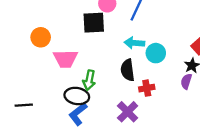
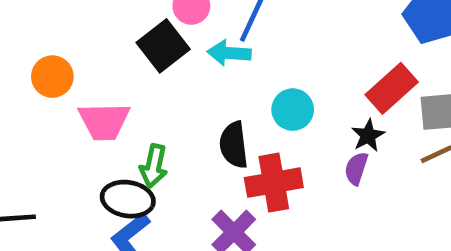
black square: (94, 23) -> (163, 46), turned -35
cyan arrow: (134, 43) -> (229, 53), moved
red cross: (147, 88) -> (274, 183), size x1.6

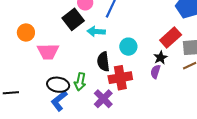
cyan arrow: (229, 53) -> (96, 31), moved
green arrow: (154, 166) -> (80, 82), moved

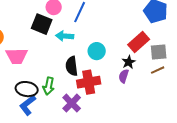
black square: (73, 19) -> (42, 24), turned -30

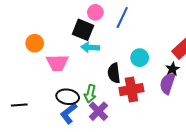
cyan arrow: (65, 36) -> (90, 47), moved
purple semicircle: (124, 76) -> (167, 83), size x1.5
purple cross: (72, 103) -> (98, 111), moved

